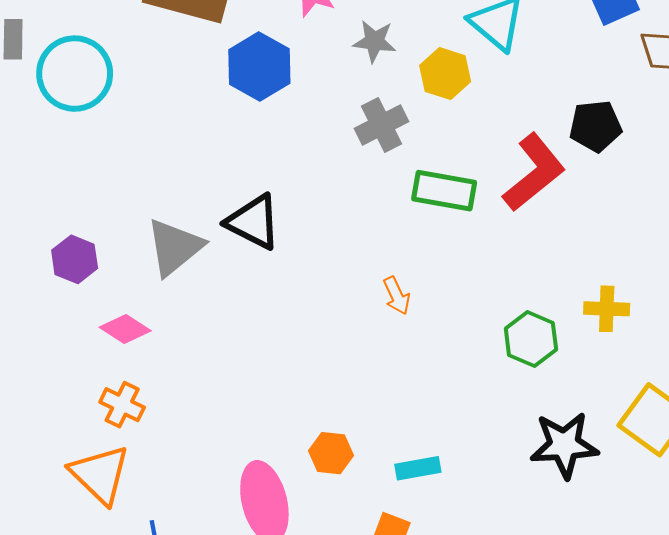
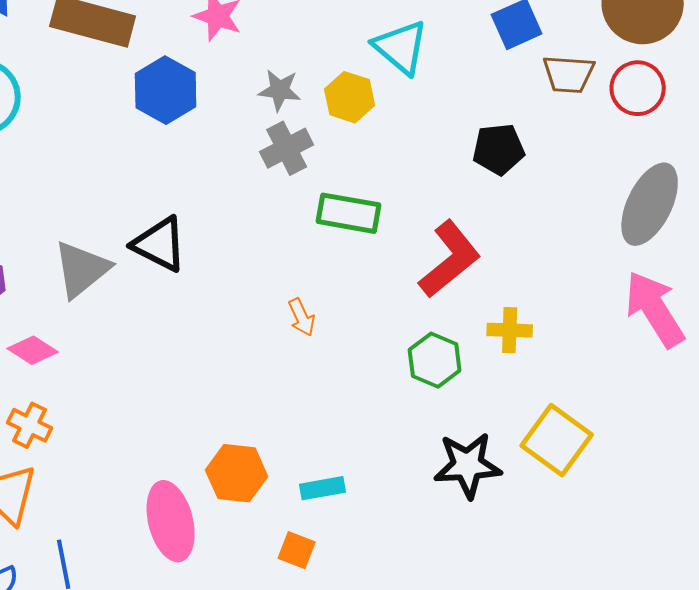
gray star: (374, 41) -> (280, 90), moved
red L-shape: (534, 172) -> (450, 259), moved
orange hexagon: (331, 453) -> (237, 473), size x1.4

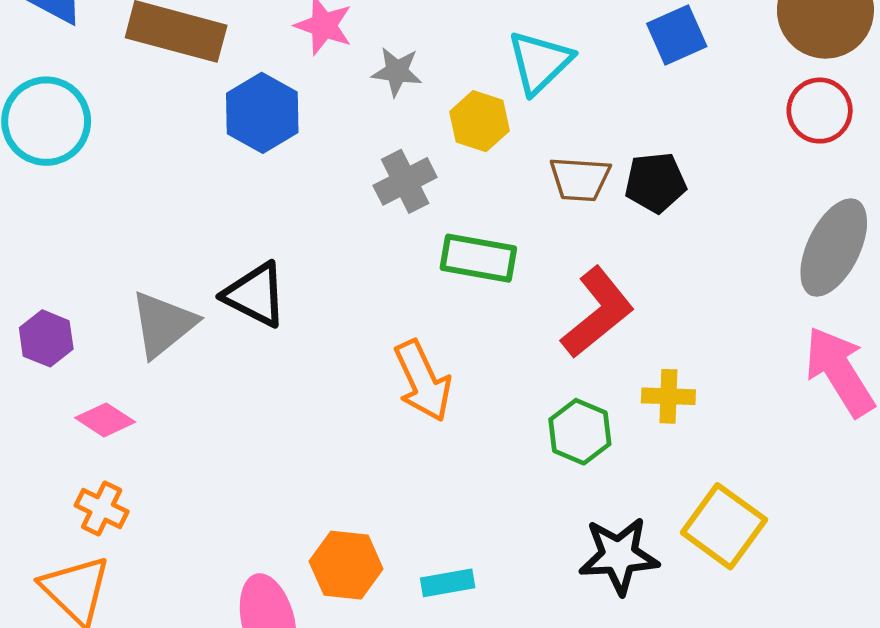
cyan triangle: (401, 47) -> (540, 62), turned 36
brown trapezoid: (569, 74) -> (580, 179), moved
gray star: (280, 90) -> (397, 72), moved
orange arrow: (302, 317) -> (423, 381), size x1.8

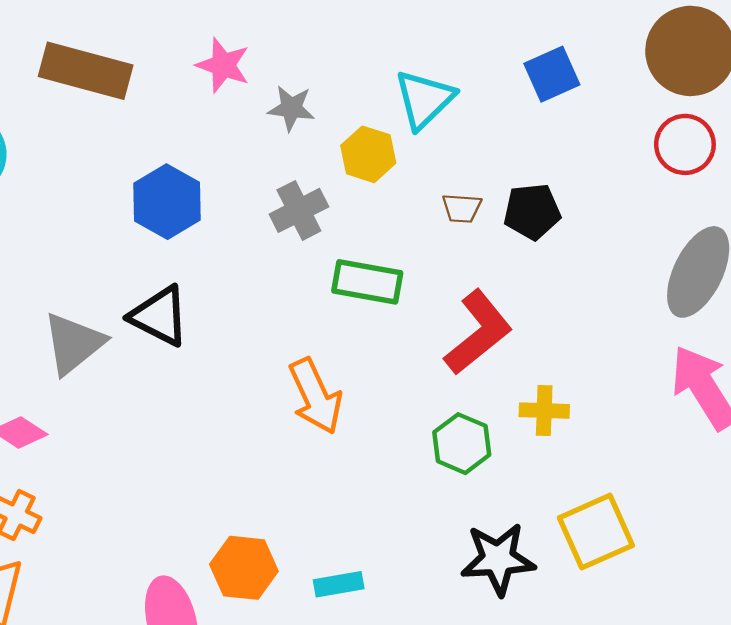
blue hexagon: (262, 113) -> (167, 202), moved
brown trapezoid: (580, 179) -> (462, 208), size x0.7
yellow square: (724, 526) -> (596, 532), turned 30

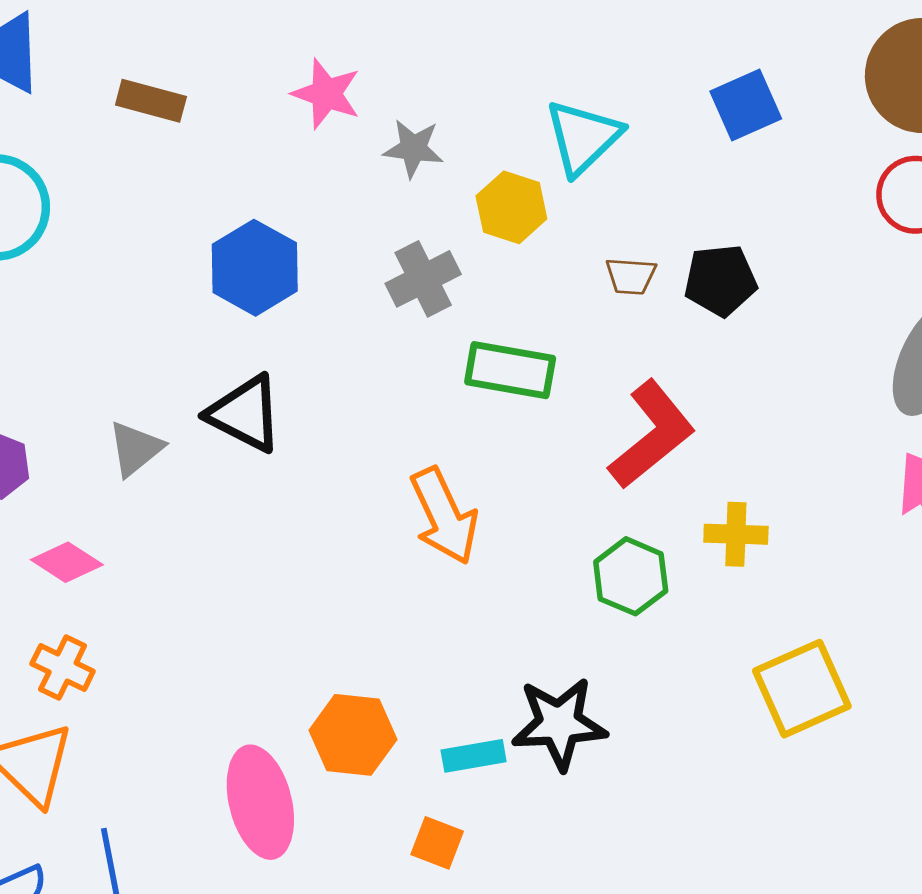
brown rectangle: (86, 71) -> (151, 101), size x0.6
gray triangle: (74, 343) -> (136, 449), size x0.7
black star: (498, 559) -> (559, 724), moved

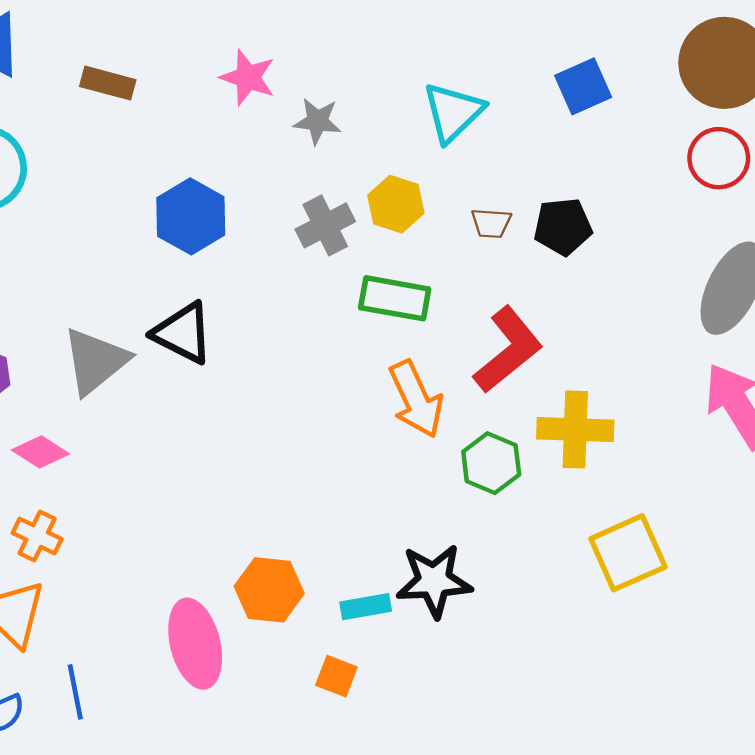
yellow hexagon: (511, 207) -> (396, 204), moved
gray triangle: (136, 449) -> (95, 361), size x1.5
orange arrow: (444, 516) -> (416, 399), moved
yellow cross: (736, 534) -> (575, 429), size x1.5

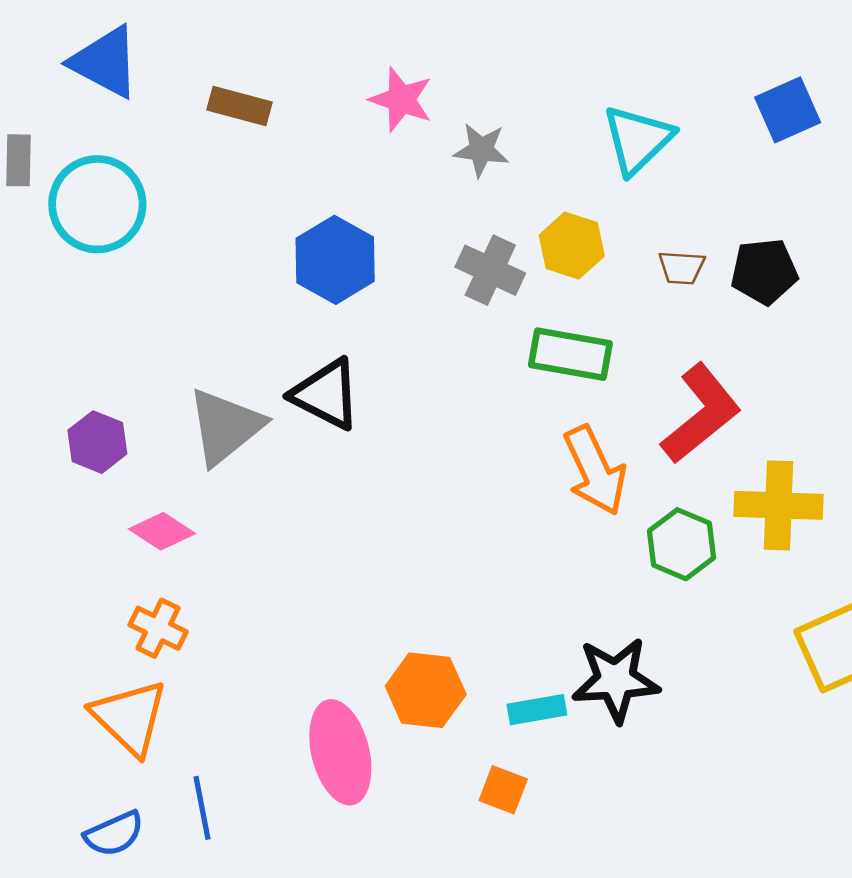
gray cross: (325, 225) -> (490, 270), turned -38

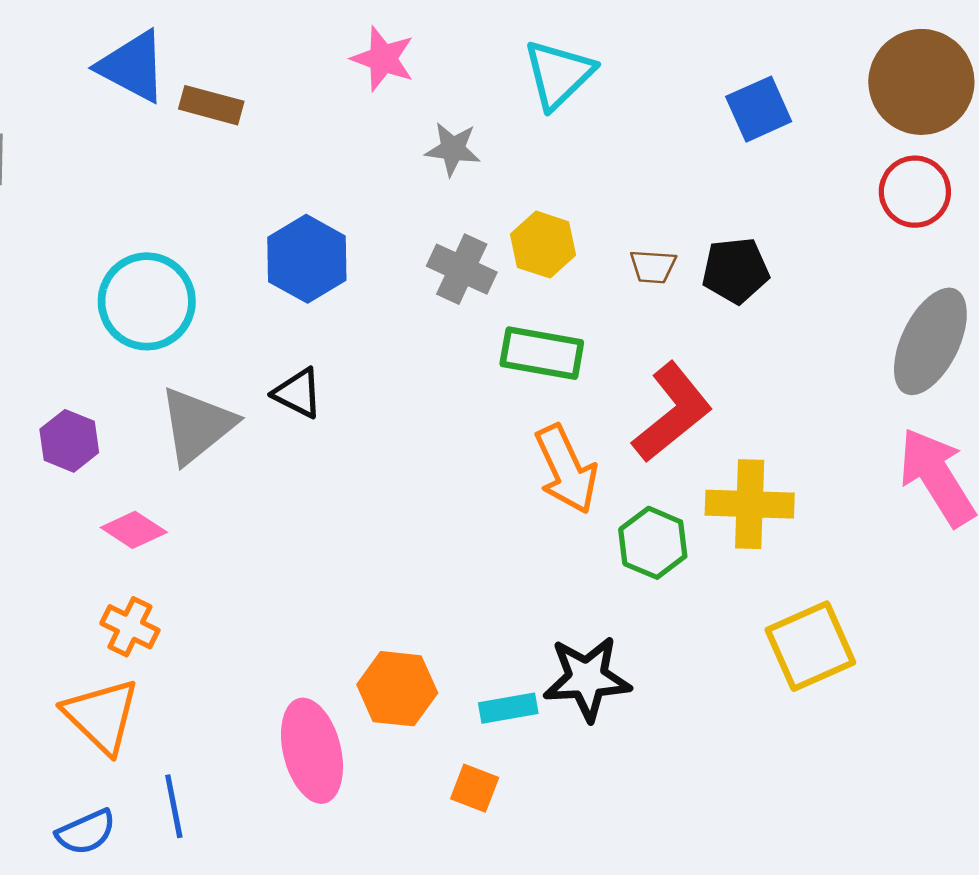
blue triangle: (105, 62) -> (133, 66), moved
pink star: (401, 100) -> (383, 59), moved
cyan triangle: (638, 140) -> (559, 74), moved
cyan circle: (97, 204) -> (147, 301), moved
black triangle: (326, 394) -> (298, 393), size x0.7

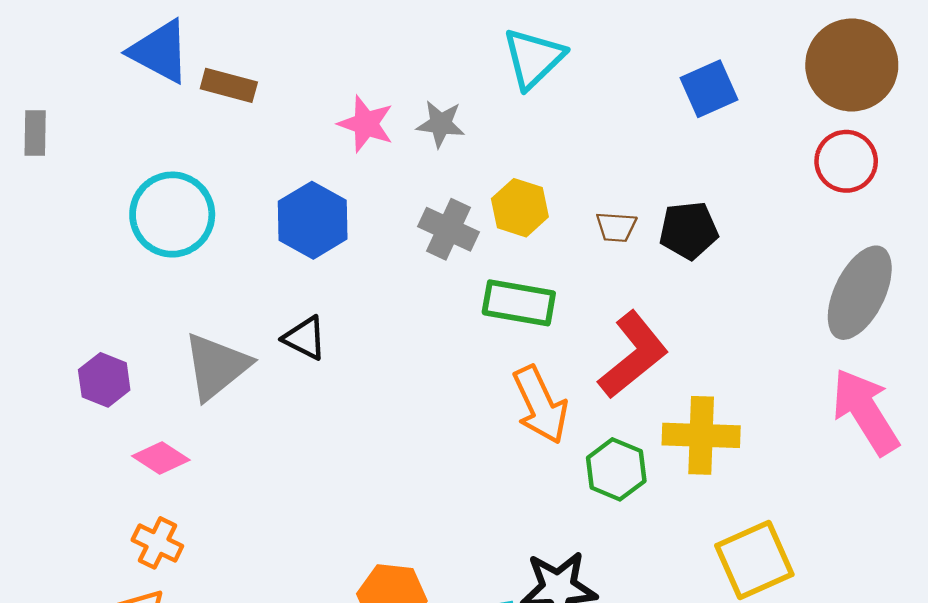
pink star: (383, 59) -> (366, 124), moved
cyan circle: (147, 301) -> (172, 215), moved

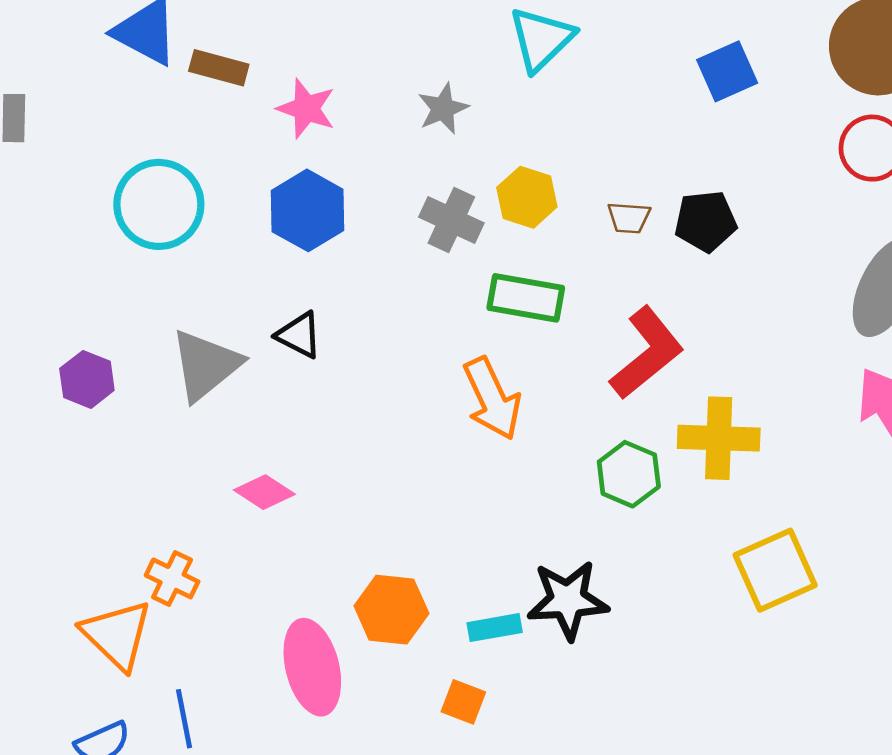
pink star: (366, 124) -> (306, 109), moved
gray star: (441, 124) -> (443, 109), turned -30
orange arrow: (540, 405) -> (492, 399), moved
pink diamond: (161, 458) -> (264, 492), moved
orange cross: (157, 543) -> (172, 578), moved

